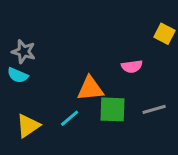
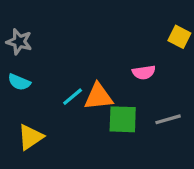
gray star: (24, 52) -> (19, 42), moved
cyan line: (70, 118) -> (73, 97), moved

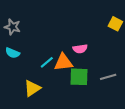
pink semicircle: (144, 72) -> (80, 49), moved
yellow triangle: (30, 137) -> (32, 88), moved

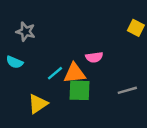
gray star: (12, 27) -> (26, 32), moved
green square: (79, 77) -> (79, 90), moved

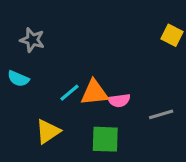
pink semicircle: (94, 57) -> (119, 100), moved
green square: (79, 90) -> (105, 139), moved

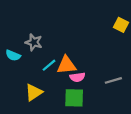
gray star: (32, 40) -> (34, 42), moved
pink semicircle: (119, 100) -> (77, 77), moved

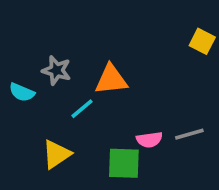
orange triangle: (66, 65) -> (111, 80), moved
pink semicircle: (77, 77) -> (149, 140), moved

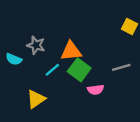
gray line: (189, 134) -> (121, 67), moved
green square: (124, 163) -> (79, 70), moved, turned 35

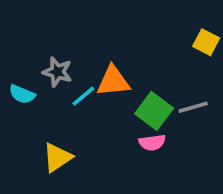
cyan line: (52, 70) -> (83, 96), moved
green square: (79, 70) -> (154, 111), moved

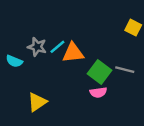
cyan line: (83, 96) -> (57, 47), moved
gray line: (193, 107) -> (125, 70), turned 30

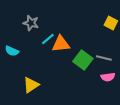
gray star: (37, 47) -> (31, 23), moved
pink semicircle: (98, 92) -> (108, 77), moved

